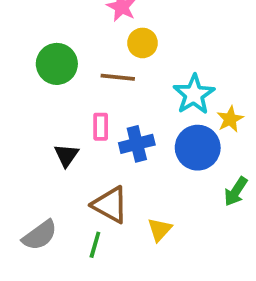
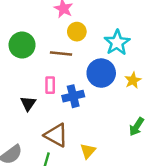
cyan star: (194, 94) -> (117, 43), moved
blue circle: (198, 148) -> (101, 73), moved

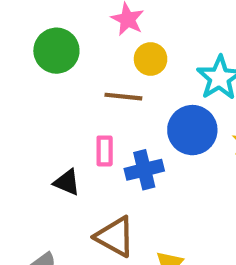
green circle: (22, 45) -> (56, 51), moved
black triangle: (28, 103) -> (67, 182), turned -42

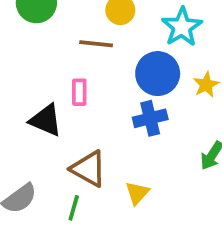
blue cross: (144, 170) -> (150, 118), moved
black triangle: (67, 182) -> (46, 120), size x1.4

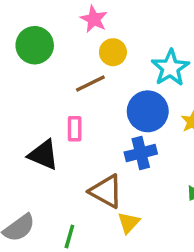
brown line: (96, 44) -> (90, 83), turned -32
brown triangle: (89, 169) -> (106, 191), moved

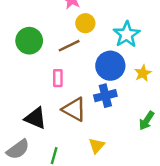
green circle: (35, 45) -> (29, 41), moved
black triangle: (43, 155) -> (35, 118), moved
brown triangle: (106, 191) -> (74, 109), moved

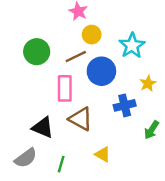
blue circle: (110, 66) -> (101, 71), moved
pink rectangle: (58, 78) -> (65, 88), size x1.5
blue cross: (105, 96) -> (125, 105), moved
yellow triangle: (97, 146) -> (103, 154), turned -42

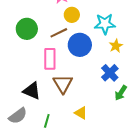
cyan star: (132, 46) -> (105, 24), turned 30
yellow star: (148, 83) -> (116, 46), moved
blue cross: (125, 105) -> (110, 73), moved, turned -30
brown triangle: (81, 119) -> (63, 84), turned 30

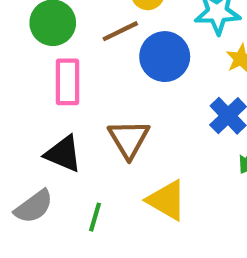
pink rectangle: (50, 59) -> (68, 82), moved
yellow triangle: (81, 113) -> (167, 200), size x1.5

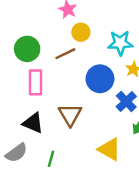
blue circle: (165, 57) -> (100, 79), moved
yellow triangle: (167, 200) -> (110, 149), moved

